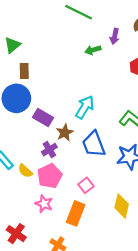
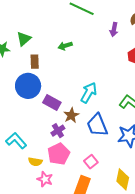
green arrow: (93, 50) -> (65, 46), moved
yellow semicircle: (25, 171) -> (35, 162), moved, turned -32
pink star: (44, 204) -> (45, 179), moved

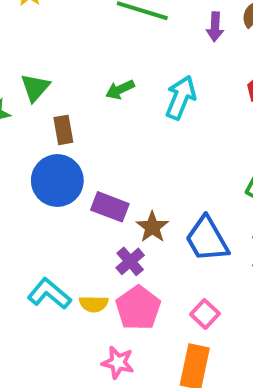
purple arrow: (114, 30) -> (215, 27), moved
cyan arrow: (89, 93) -> (181, 98), moved
yellow semicircle: (35, 162) -> (94, 304), moved

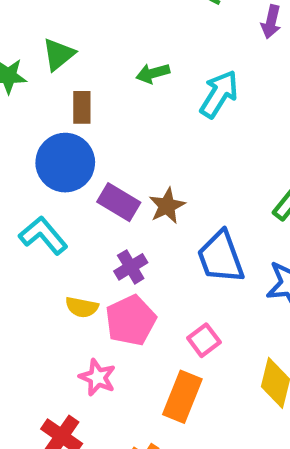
brown star: (152, 227) -> (167, 206), moved
cyan L-shape: (49, 294) -> (43, 235), moved

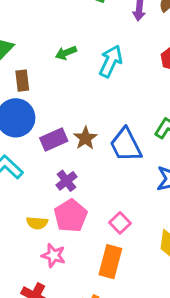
purple rectangle: (119, 202) -> (54, 139), turned -48
blue trapezoid: (221, 257) -> (126, 145), moved
yellow semicircle: (82, 307) -> (37, 223), moved

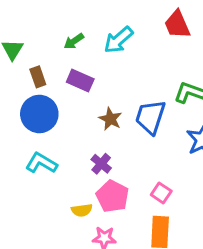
cyan arrow: (111, 61) -> (118, 40), turned -144
purple rectangle: (54, 139) -> (80, 80), moved, turned 60
blue trapezoid: (126, 145) -> (150, 117), turned 57

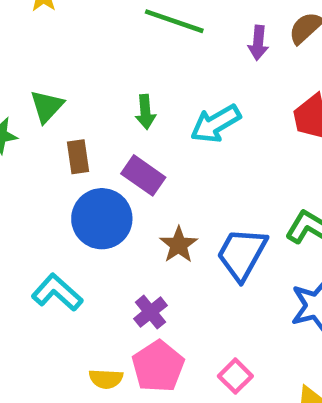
green arrow: (74, 41) -> (145, 112), turned -72
blue circle: (39, 114) -> (102, 219), moved

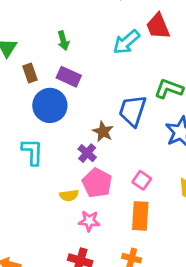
cyan arrow: (216, 124) -> (126, 42), moved
brown star: (179, 245) -> (103, 132), moved
cyan L-shape: (57, 292) -> (32, 152), turned 60

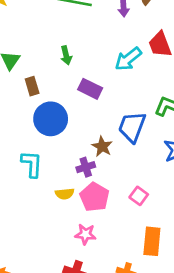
purple rectangle: (69, 77) -> (90, 89), moved
purple cross: (87, 153) -> (86, 167), turned 30
yellow semicircle: (69, 195) -> (65, 194), moved
orange rectangle: (140, 216) -> (152, 241), moved

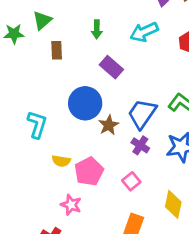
cyan arrow: (128, 59) -> (144, 32), moved
blue circle: (51, 119) -> (85, 103), moved
purple cross: (86, 167) -> (140, 145), moved, turned 36

